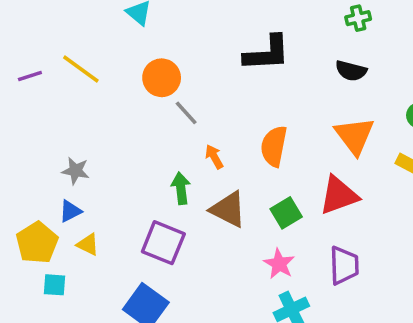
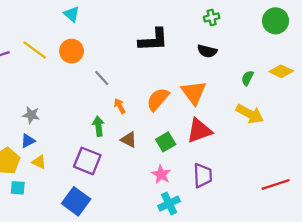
orange circle: (162, 78) -> (72, 51), moved
orange triangle: (355, 136) -> (194, 93), moved
orange semicircle: (274, 146) -> (158, 99), turned 30
brown triangle: (228, 209) -> (129, 140), size x0.7

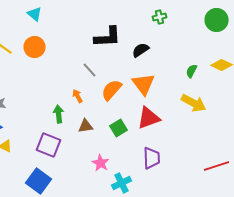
black semicircle: (207, 51) -> (141, 50), moved, turned 132
gray line: (102, 78) -> (90, 70), moved
brown triangle: (129, 140) -> (86, 126), turned -35
pink star: (161, 174) -> (101, 163), moved

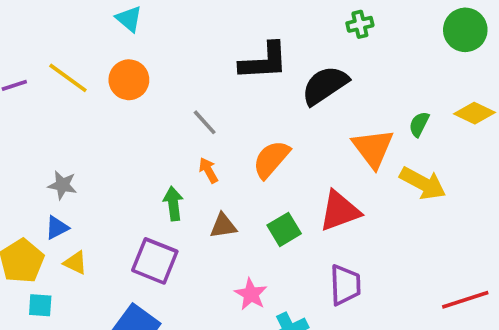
black semicircle: (141, 50) -> (325, 85), size x1.5
gray line: (90, 70) -> (205, 122), moved
orange triangle: (144, 84) -> (373, 148), moved

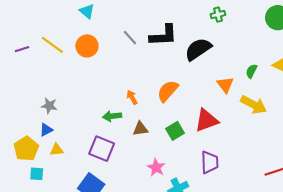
gray line: (205, 122) -> (130, 38), moved
orange triangle: (373, 148) -> (225, 85), size x0.7
green arrow: (173, 204) -> (112, 116), turned -90
yellow triangle: (75, 263) -> (57, 150), turned -32

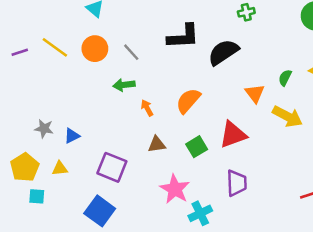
gray line: (130, 38) -> (131, 52), moved
gray star: (49, 106) -> (44, 129), moved
green arrow: (112, 116) -> (124, 85), moved
blue triangle: (46, 130) -> (72, 136), moved
pink star: (156, 168) -> (175, 189), size x1.4

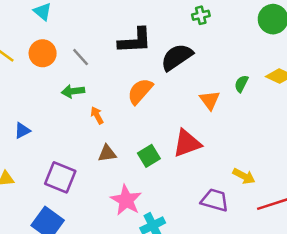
orange semicircle: (188, 101) -> (140, 91), moved
yellow arrow: (287, 116) -> (244, 176), moved, size x0.7
blue triangle: (72, 136) -> (22, 131), moved
purple trapezoid: (237, 183) -> (215, 200), moved, turned -72

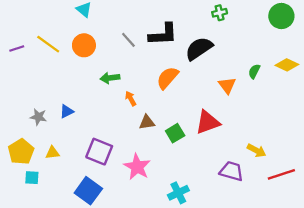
gray line: (81, 57) -> (128, 40), moved
brown triangle: (107, 153) -> (147, 122), moved
pink star: (126, 200) -> (137, 167), moved

